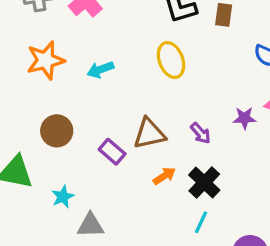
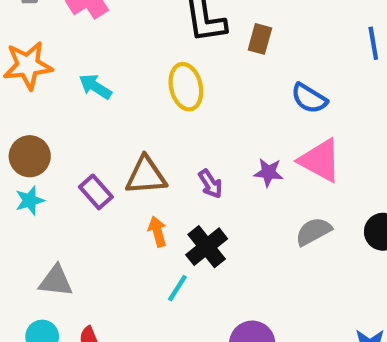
cyan arrow: (100, 70) -> (95, 87), turned 45
orange arrow: (164, 176) -> (157, 232), turned -80
cyan star: (63, 197) -> (30, 200), moved
cyan line: (201, 222) -> (177, 288), moved

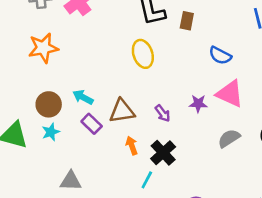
cyan arrow: (95, 87) -> (83, 97), moved

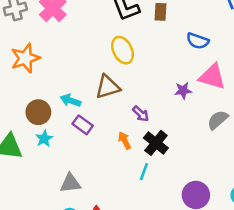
brown triangle: (122, 111) -> (108, 87), moved
purple arrow: (163, 113) -> (141, 114), moved

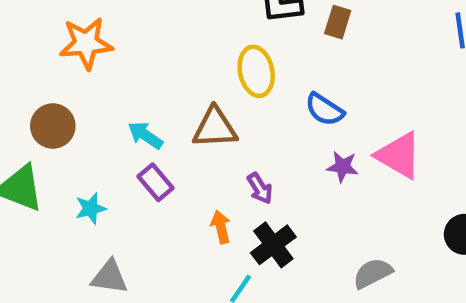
blue semicircle: (198, 41) -> (325, 110), moved
brown circle: (38, 112) -> (53, 126), moved
gray semicircle: (218, 120) -> (373, 273), moved
cyan star: (44, 139) -> (91, 208), moved

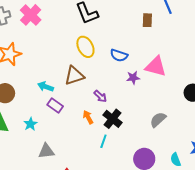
brown rectangle: (338, 22) -> (147, 20), moved

